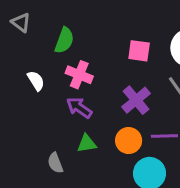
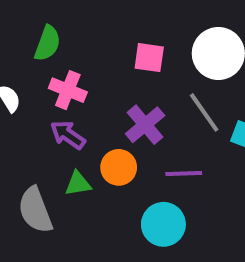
orange circle: (129, 141) -> (119, 167), moved
gray semicircle: (55, 163) -> (35, 210), size x1.6

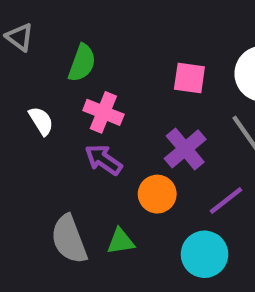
purple line: (184, 173) -> (226, 201), turned -36
green triangle: (78, 184) -> (121, 241), moved

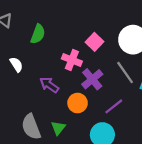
pink square: (189, 78) -> (94, 42), turned 36
pink cross: (103, 112) -> (72, 60), moved
green triangle: (121, 241) -> (58, 128), turned -42

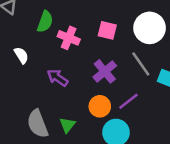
pink square: (94, 42) -> (107, 30), turned -30
pink cross: (72, 60) -> (69, 38), moved
orange circle: (78, 103) -> (100, 106), moved

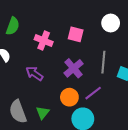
green semicircle: (45, 22) -> (13, 26), moved
white circle: (150, 28) -> (111, 23), moved, size x0.7
gray line: (141, 64) -> (103, 62), turned 40

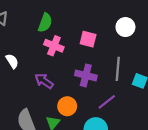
green semicircle: (13, 26) -> (45, 23), moved
purple cross: (74, 68) -> (86, 75), turned -36
orange circle: (69, 97) -> (67, 106), moved

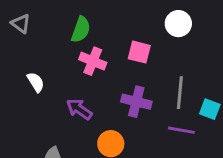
white circle: (125, 27) -> (178, 24), moved
purple line: (107, 102) -> (181, 130), moved, turned 48

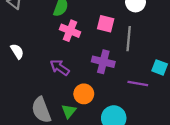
white semicircle: (36, 82) -> (17, 51), moved
gray line: (180, 93) -> (129, 39), moved

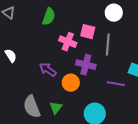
pink cross: (70, 31) -> (68, 42), moved
orange circle: (84, 94) -> (71, 83), moved

